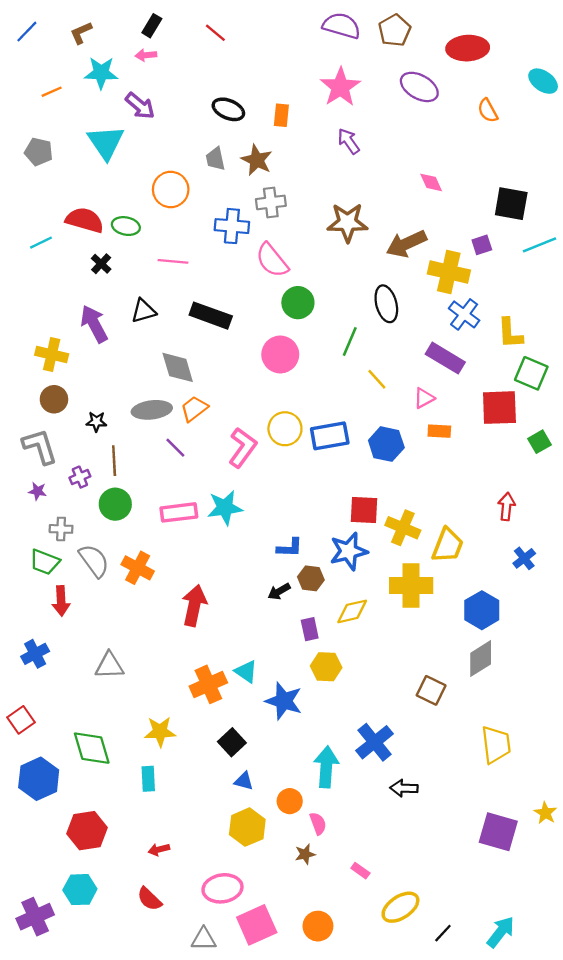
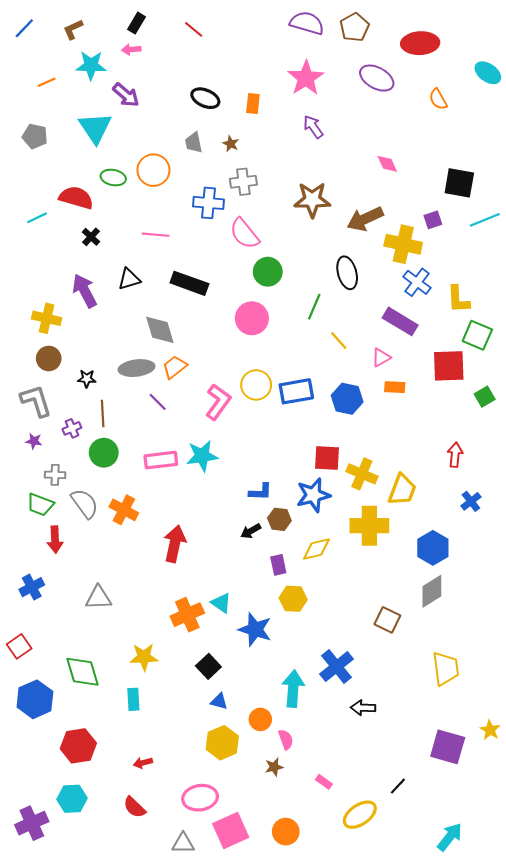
brown star: (257, 160) -> (231, 144), size x0.6
green ellipse: (126, 226) -> (113, 178), moved
black line: (443, 933) -> (398, 786), moved

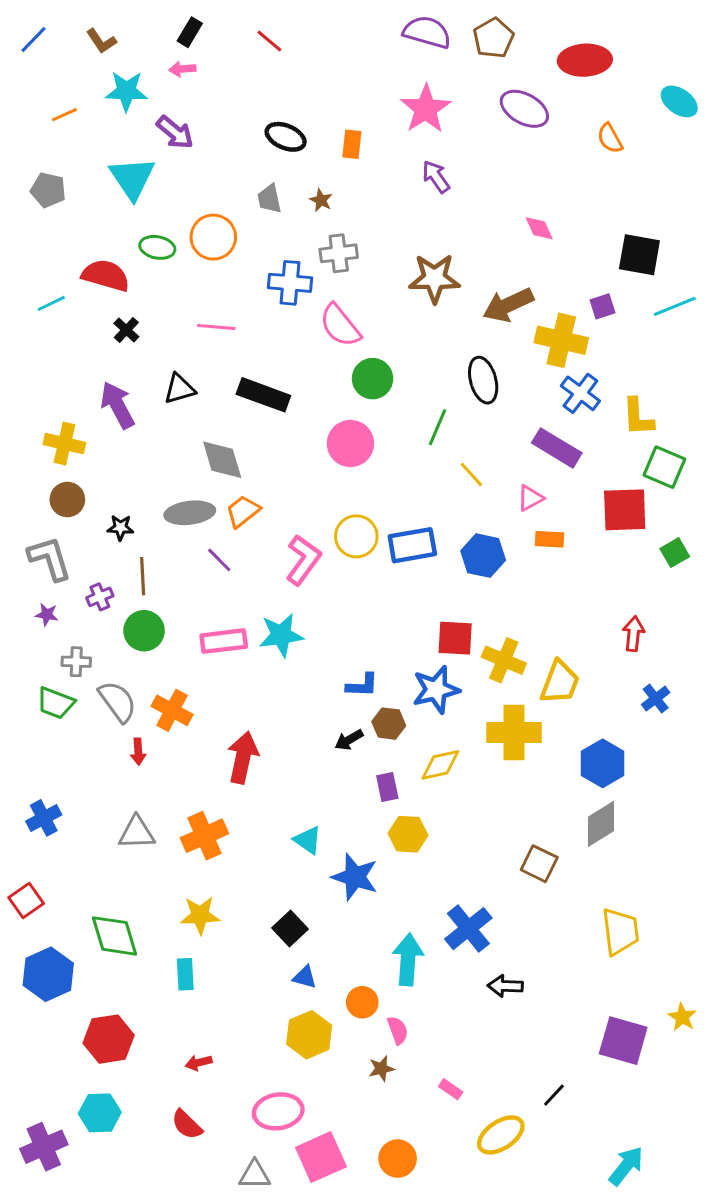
brown L-shape: (73, 29) -> (101, 41), turned -100
red arrow: (55, 539) -> (138, 752), moved, size x0.7
orange cross: (187, 615) -> (204, 836), moved

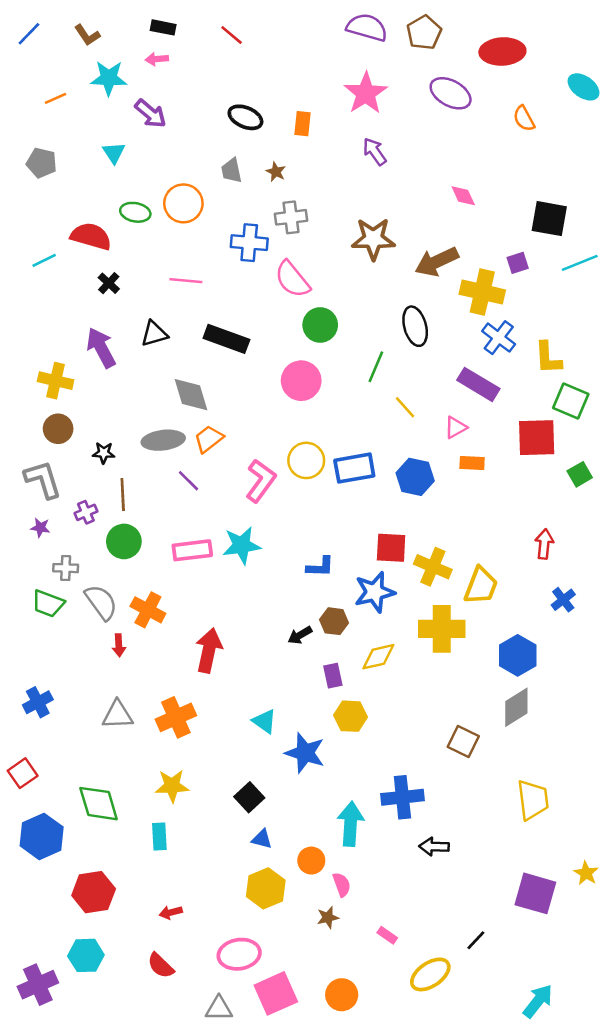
black rectangle: (190, 32) -> (163, 27), turned 70
cyan triangle: (132, 178) -> (114, 153), size x0.6
blue L-shape: (362, 685) -> (320, 567), moved
blue cross: (468, 929) -> (402, 797), turned 33

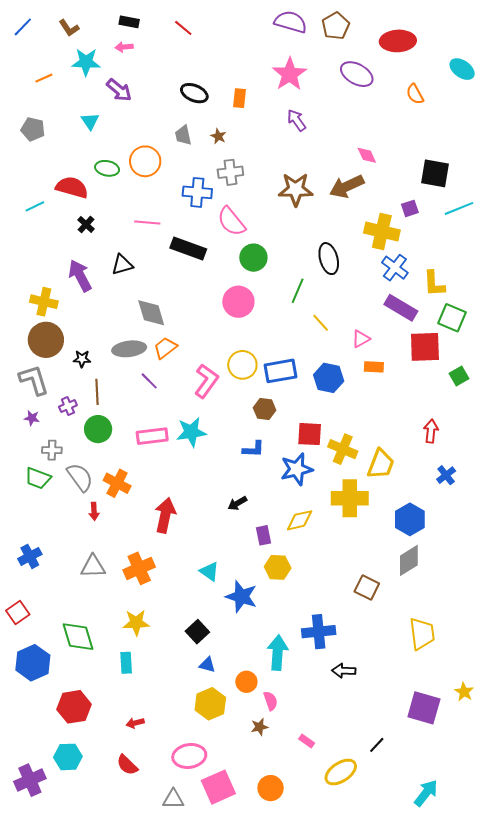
brown arrow: (437, 262) -> (347, 186), moved
black rectangle: (226, 339) -> (188, 249), moved
purple rectangle: (478, 384) -> (401, 308), moved
brown circle: (58, 429) -> (46, 340), size x1.5
brown hexagon: (334, 621) -> (265, 409), moved

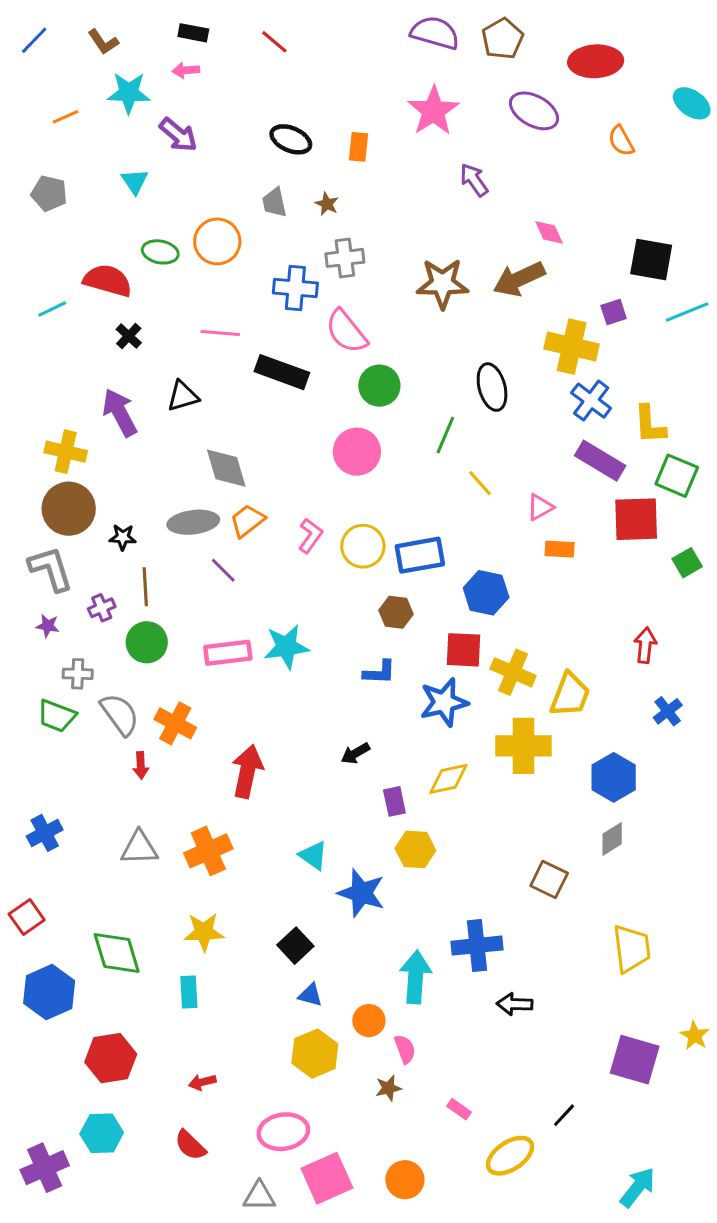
purple arrow: (297, 120) -> (474, 180), moved
blue hexagon: (329, 378) -> (486, 593), moved
pink L-shape: (206, 381) -> (310, 536), moved, size x0.7
gray diamond: (409, 560) -> (612, 839), size x0.7

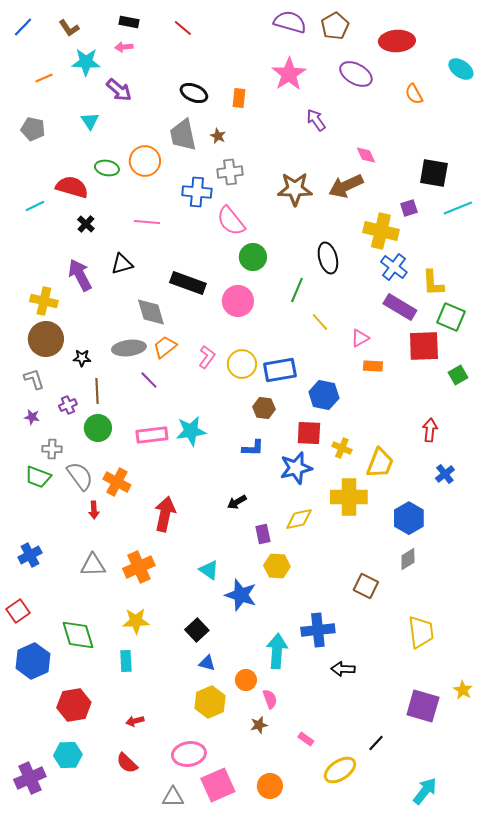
gray trapezoid: (274, 202) -> (183, 135), size x1.6
black rectangle: (282, 372) -> (188, 283), moved
gray L-shape: (51, 569) -> (34, 379), size x0.7
yellow cross: (513, 672) -> (342, 448), size x0.7

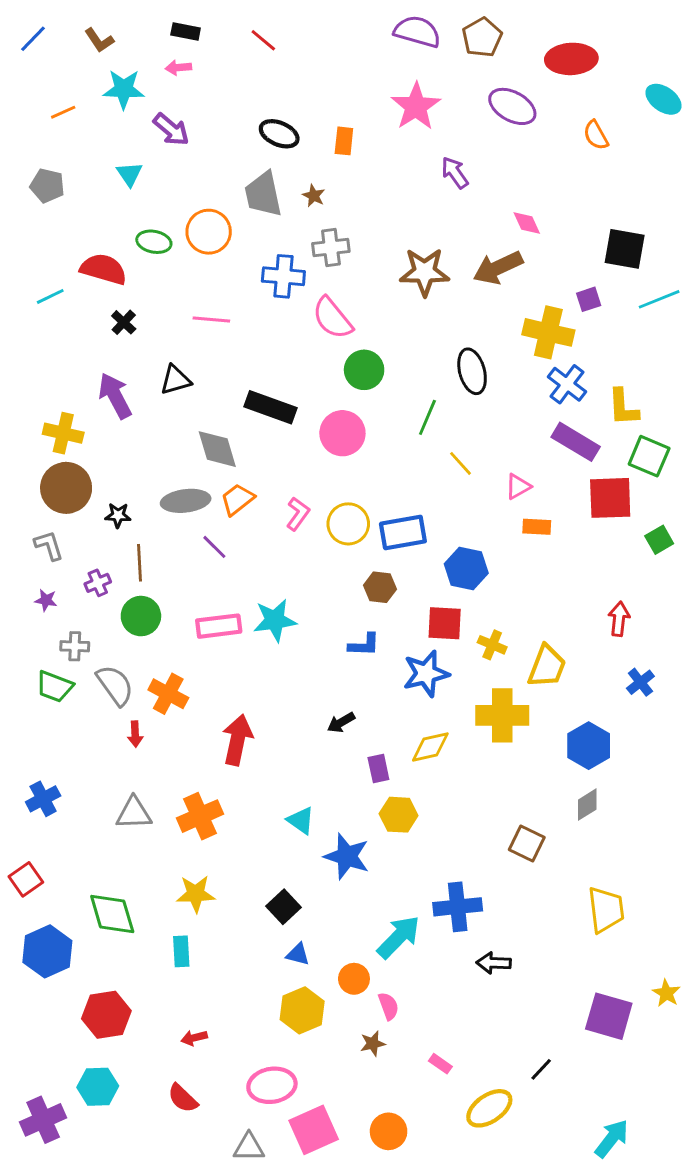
cyan arrow: (277, 651) -> (399, 937), turned 40

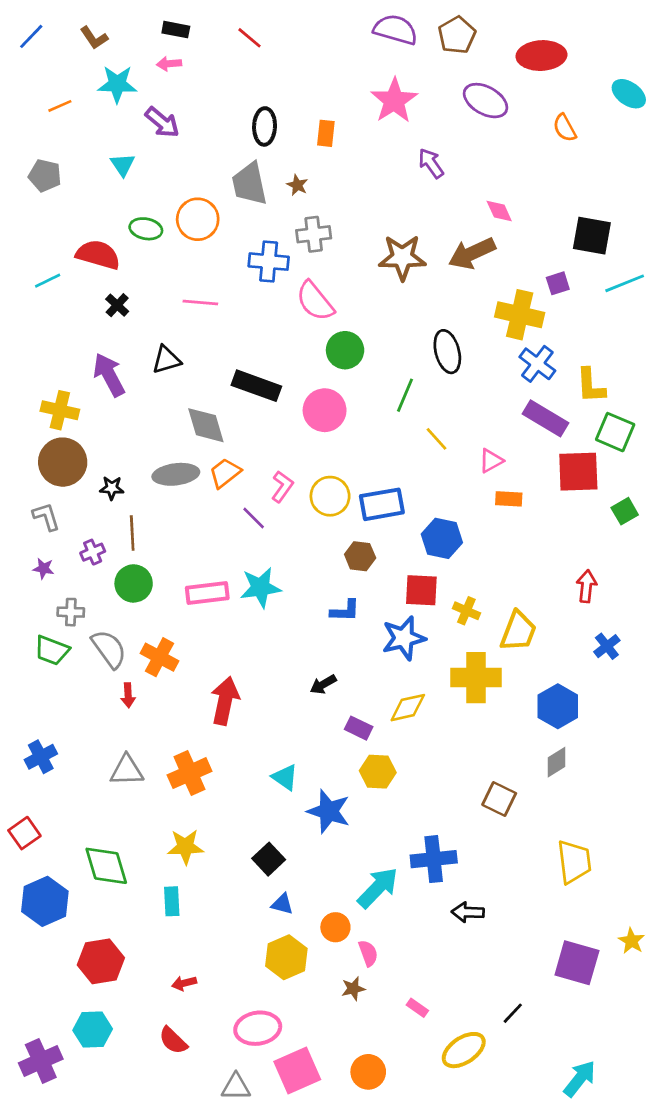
black ellipse: (279, 134) -> (265, 126), turned 69
purple line: (214, 547) -> (254, 518), moved
purple rectangle: (378, 769) -> (359, 728), turned -52

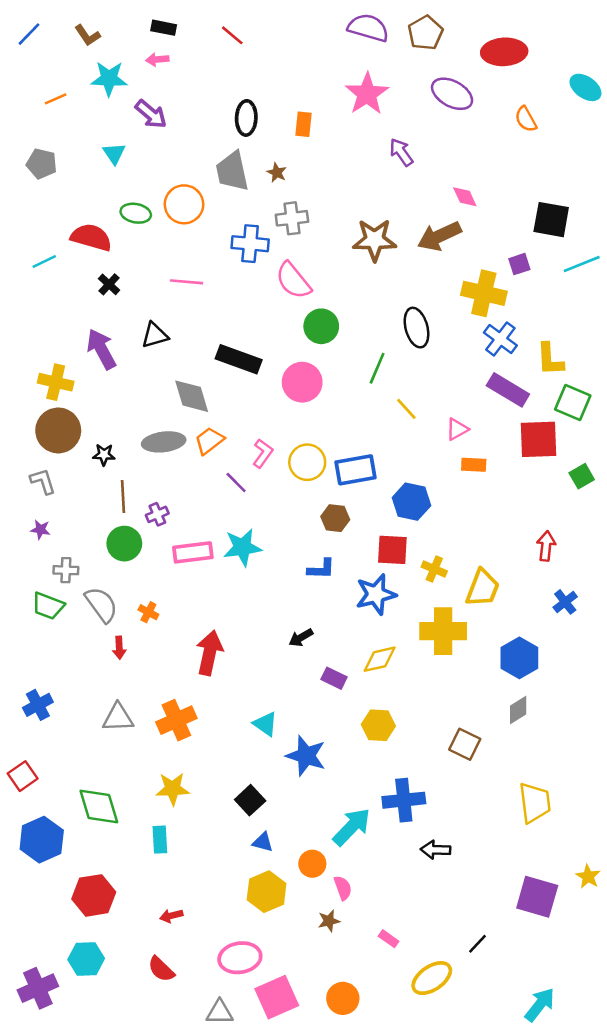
purple cross: (93, 552) -> (157, 514), moved
orange cross: (159, 657) -> (148, 612), size x0.6
yellow hexagon: (378, 772) -> (378, 725), moved

